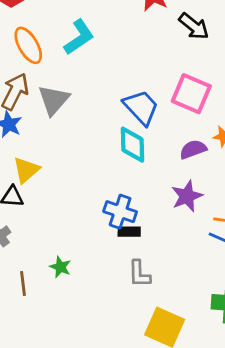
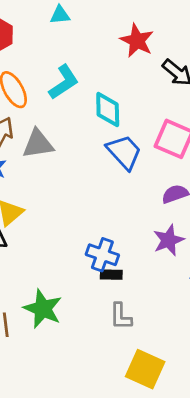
gray triangle: (54, 100) -> (38, 144), turned 40
cyan diamond: (132, 145) -> (108, 110), moved
green star: (60, 267) -> (43, 309), size x1.8

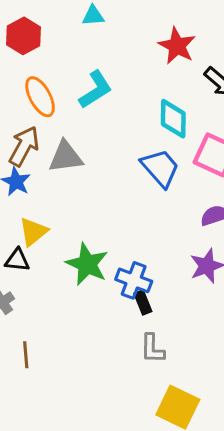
cyan diamond: (108, 110) -> (173, 119), moved
black rectangle: (111, 275) -> (143, 302), turned 65
green star: (43, 309) -> (87, 264), moved

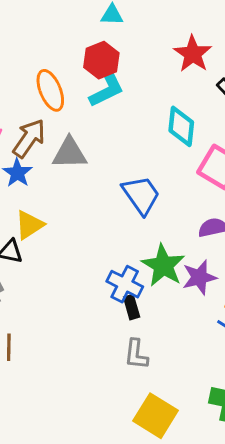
red hexagon: (23, 36) -> (101, 60), moved
blue trapezoid: (160, 168) -> (141, 195), moved
green star: (87, 264) -> (163, 266), moved

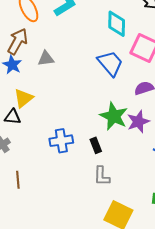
gray triangle: (70, 153) -> (46, 59), moved, size x0.7
blue trapezoid: (141, 195) -> (110, 63), moved
blue cross: (125, 284) -> (61, 141), moved, turned -30

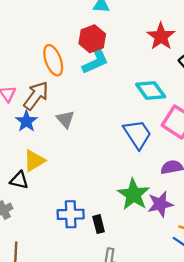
cyan diamond: (117, 24) -> (151, 90), turned -44
gray triangle: (46, 59) -> (65, 119), turned 48
black rectangle: (96, 145) -> (99, 224), moved

